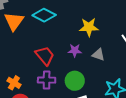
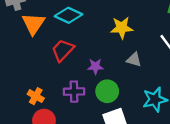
purple star: (75, 50) -> (95, 66), moved
red trapezoid: (45, 56) -> (63, 50), moved, turned -95

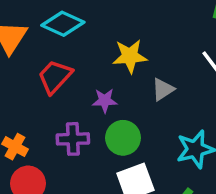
yellow star: (122, 28) -> (130, 56), moved
gray triangle: (134, 60) -> (163, 89), turned -49

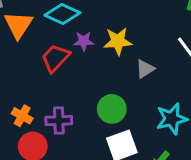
purple star: (105, 101) -> (84, 41), moved
purple cross: (73, 139) -> (59, 121), moved

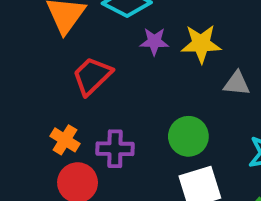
red trapezoid: (55, 58) -> (92, 76), moved
gray triangle: (145, 69) -> (237, 83), turned 36

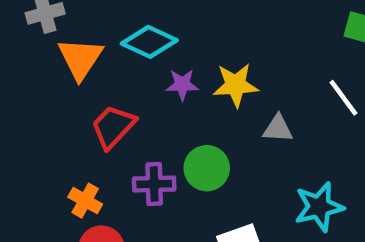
green circle: (188, 136) -> (207, 168), moved
purple cross: (115, 149) -> (154, 184), moved

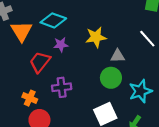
purple star: (182, 85) -> (61, 45), moved
green circle: (207, 168) -> (111, 78), moved

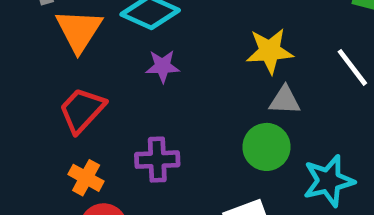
yellow star: (96, 37) -> (270, 51), moved
red trapezoid: (40, 62) -> (82, 110), moved

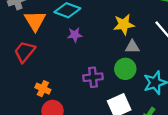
red trapezoid: (82, 110) -> (25, 52), moved
purple cross: (157, 160) -> (93, 77), moved

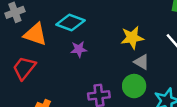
orange triangle: (35, 21) -> (35, 34), turned -40
gray triangle: (132, 47) -> (142, 62), turned 32

